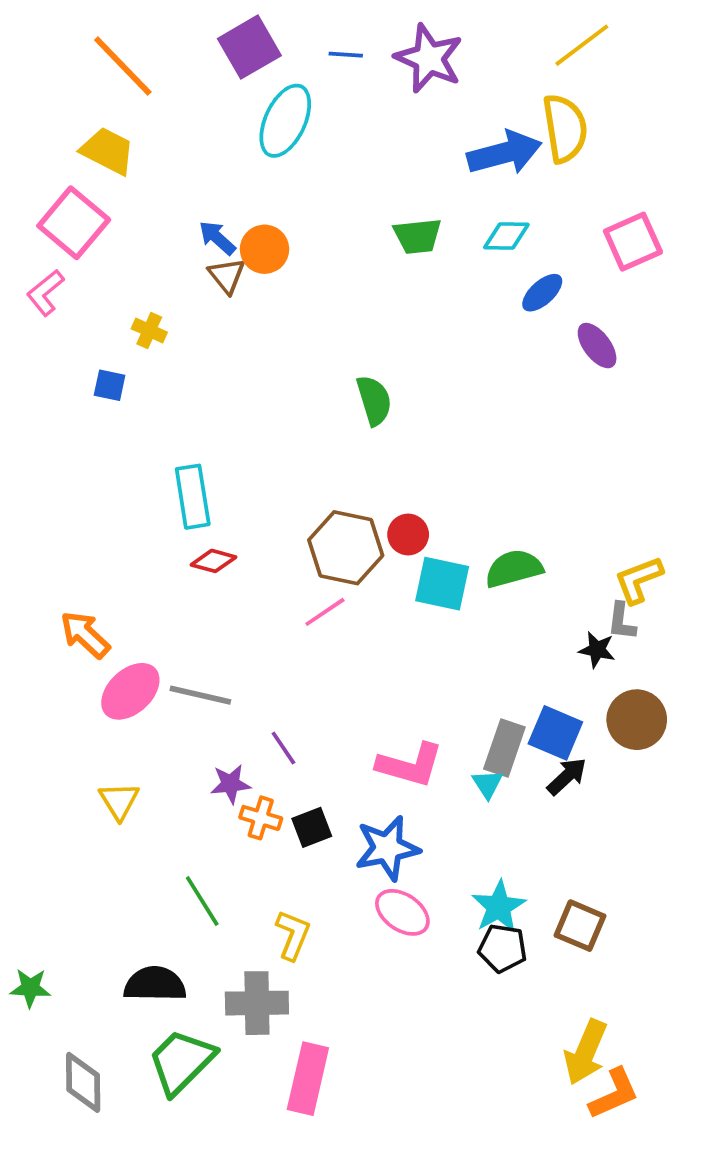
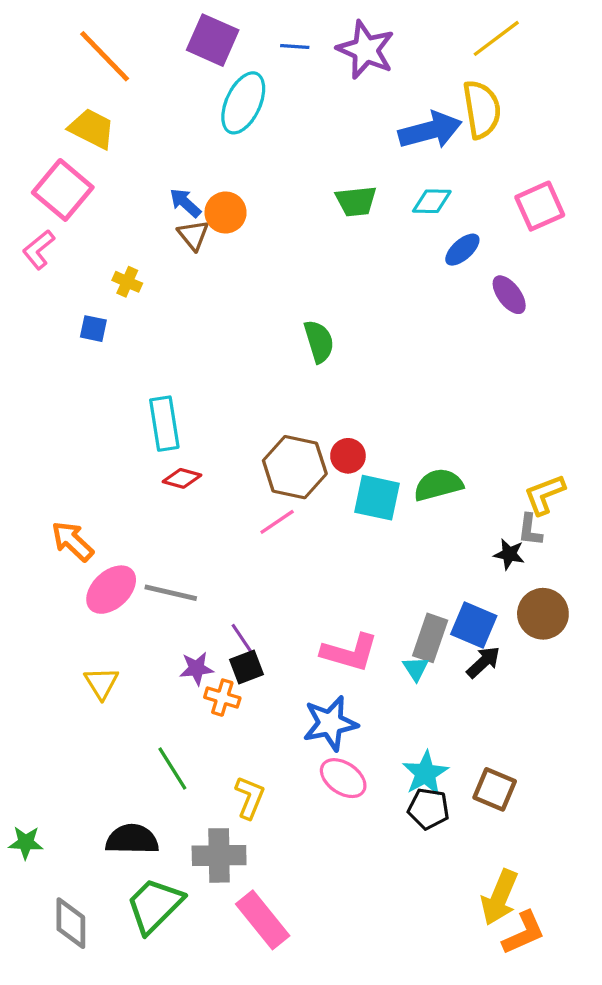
purple square: (249, 47) -> (213, 40), turned -36
black square: (312, 827) -> (246, 667), moved
pink rectangle: (308, 1079) -> (263, 920), turned -52

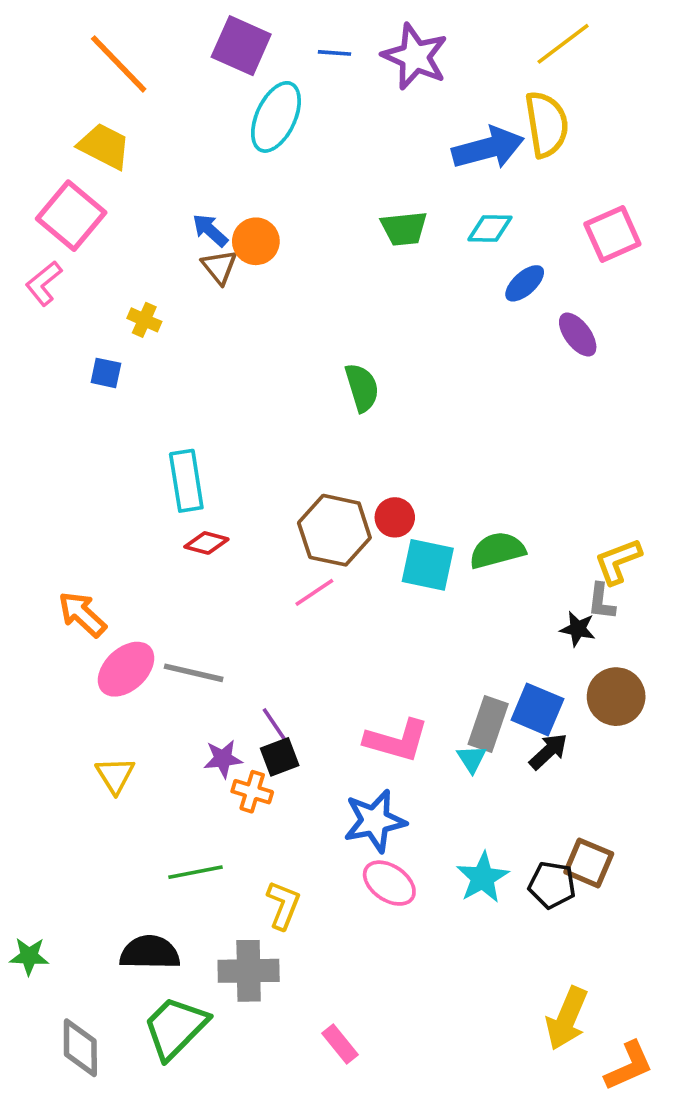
green line: (172, 768) -> (196, 872), turned -69
brown square: (495, 789) -> (589, 863), moved
black pentagon: (429, 809) -> (552, 885), moved
pink rectangle: (263, 920) -> (340, 1044), moved, size x0.6
orange L-shape: (524, 933) -> (629, 1066), moved

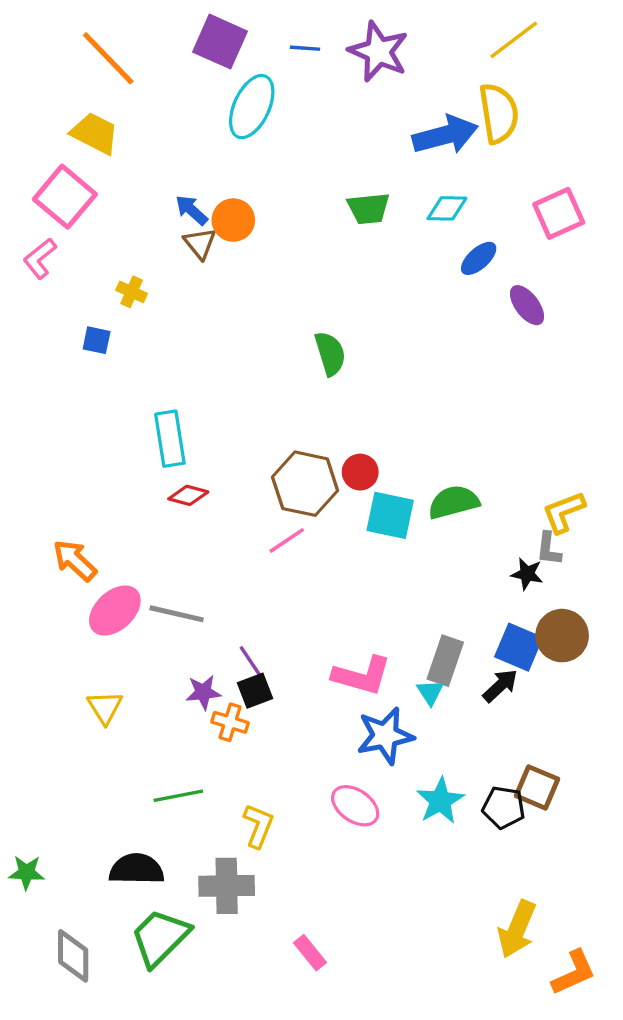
blue square: (537, 709) -> (519, 647), moved
blue star: (375, 821) -> (385, 736), moved

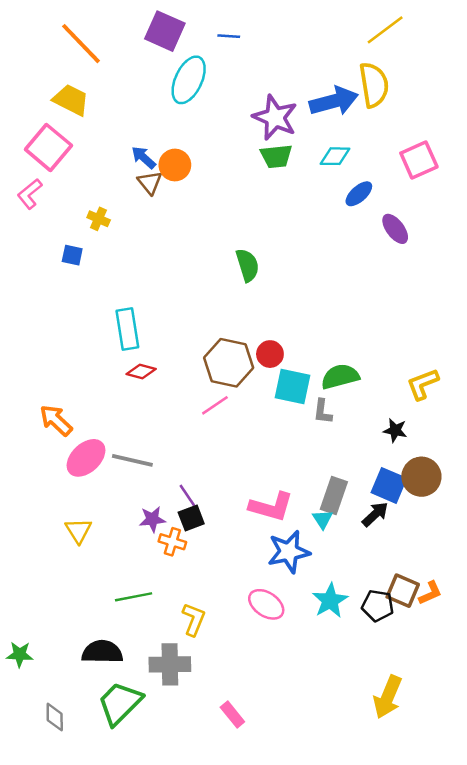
purple star: (379, 52) -> (275, 117), moved
gray L-shape: (549, 549) -> (323, 412), moved
gray diamond: (73, 956) -> (55, 717), size x0.7
orange L-shape: (574, 973) -> (430, 593), moved, size x0.7

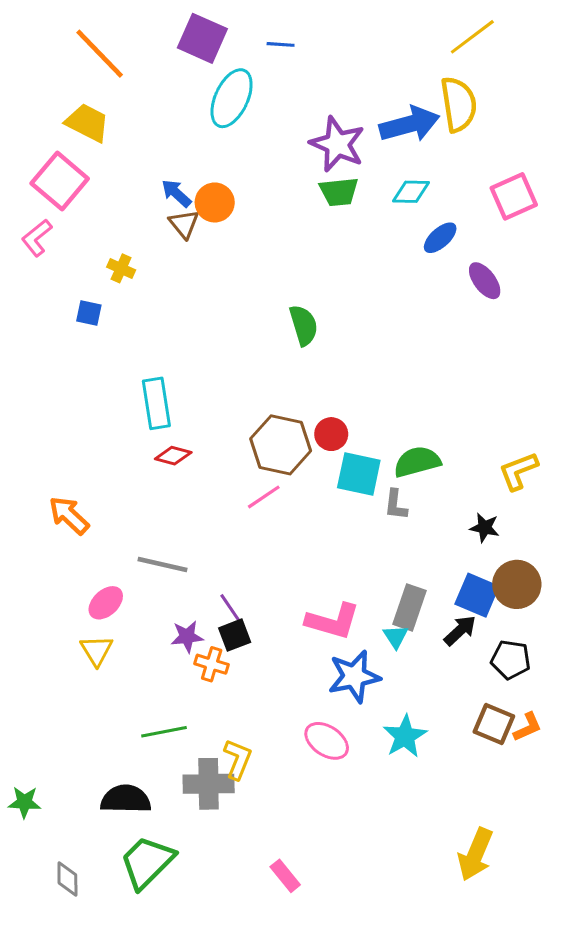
pink ellipse: (86, 458) -> (106, 603), moved, size x0.7
black pentagon: (378, 606) -> (511, 660), moved
gray cross: (170, 664) -> (209, 784), moved

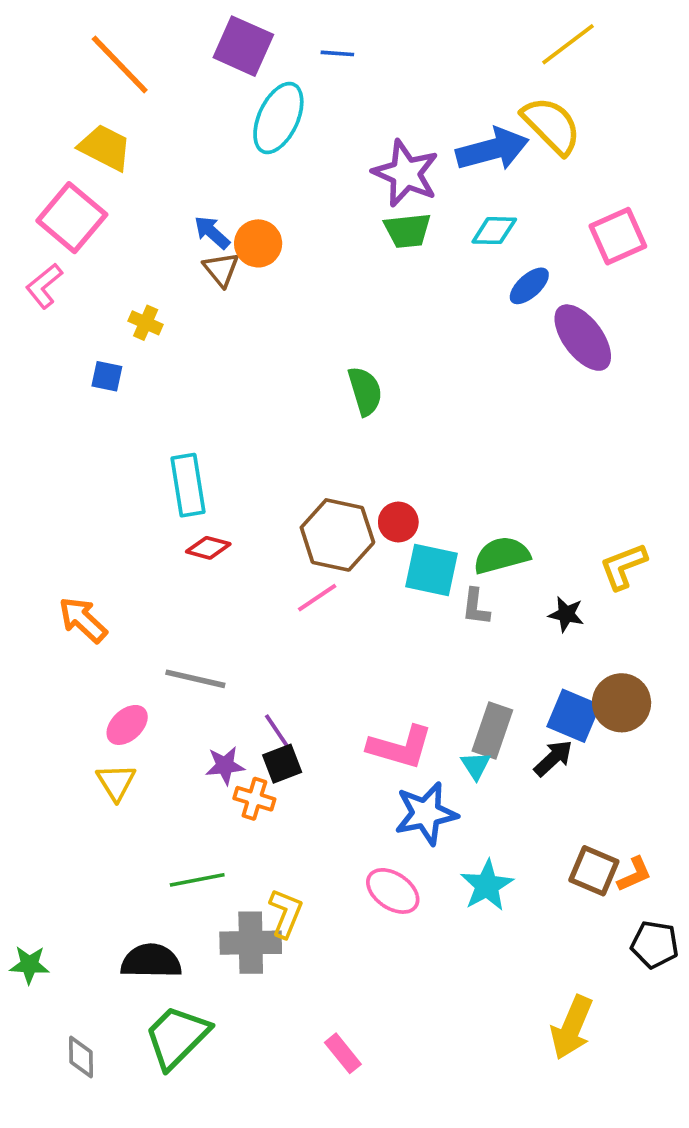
yellow semicircle: (459, 104) -> (551, 125), turned -36
purple ellipse: (485, 281) -> (583, 338), size x1.5
black star: (485, 528) -> (566, 614), moved
black pentagon: (511, 660) -> (655, 944), moved

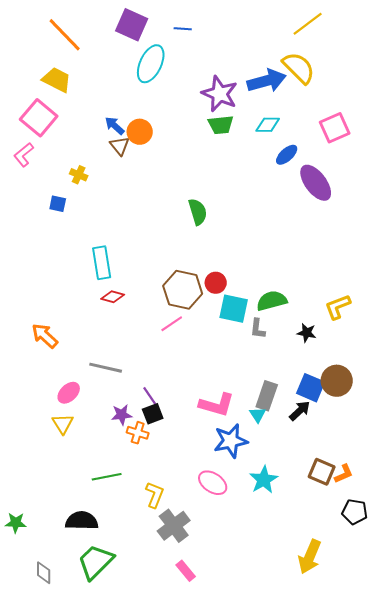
gray cross: (251, 943) -> (174, 526), moved, turned -36

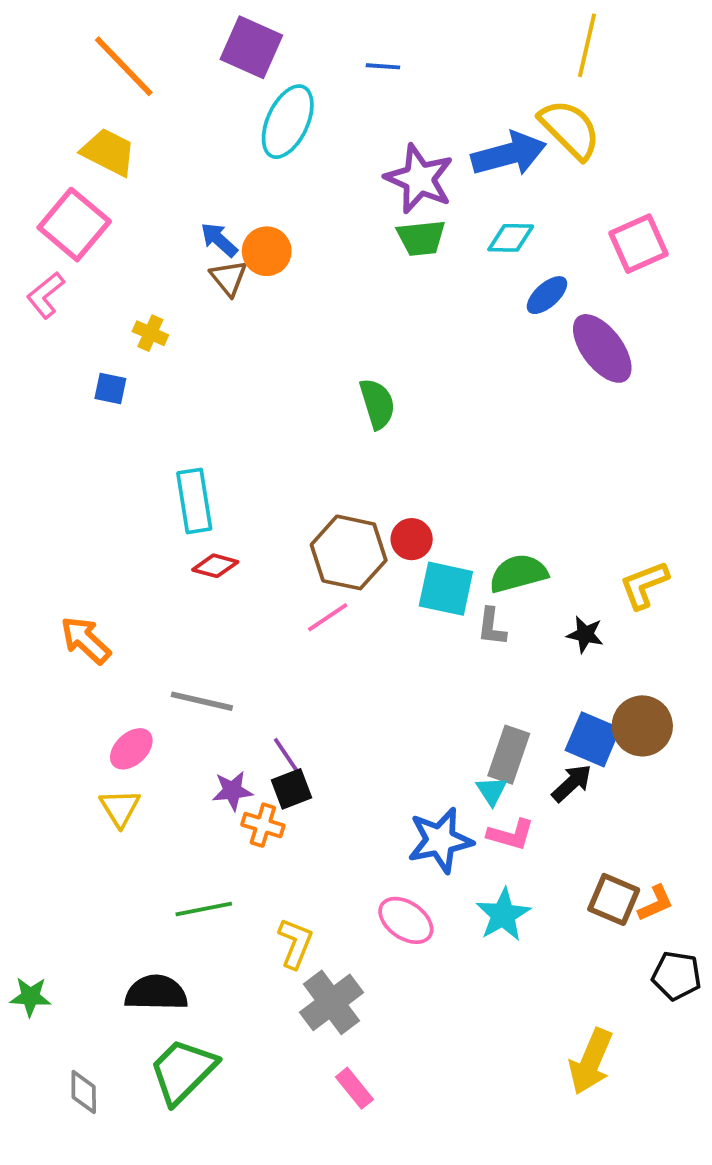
yellow line: (308, 24) -> (587, 45), turned -40
blue line: (183, 29) -> (383, 66), moved
pink L-shape: (217, 405) -> (511, 835), moved, size x0.7

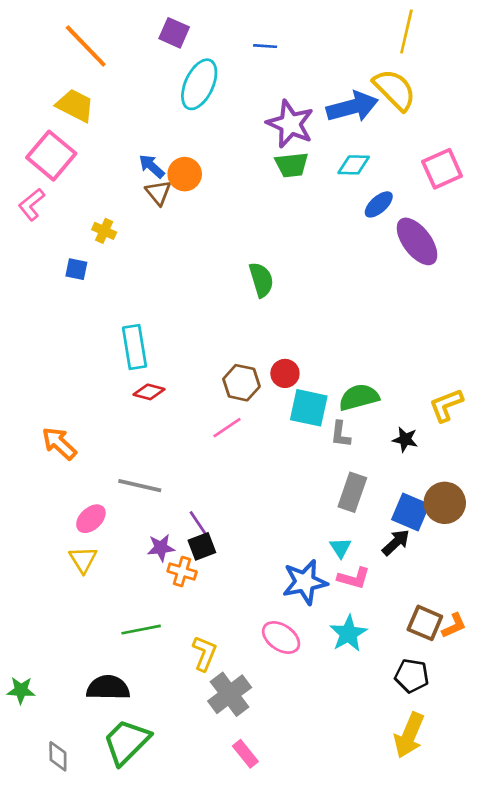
purple square: (251, 47) -> (174, 33), size x0.7
brown hexagon: (349, 552) -> (241, 383), size x0.7
gray rectangle: (509, 755) -> (352, 492), moved
black pentagon: (677, 976) -> (412, 676), moved

